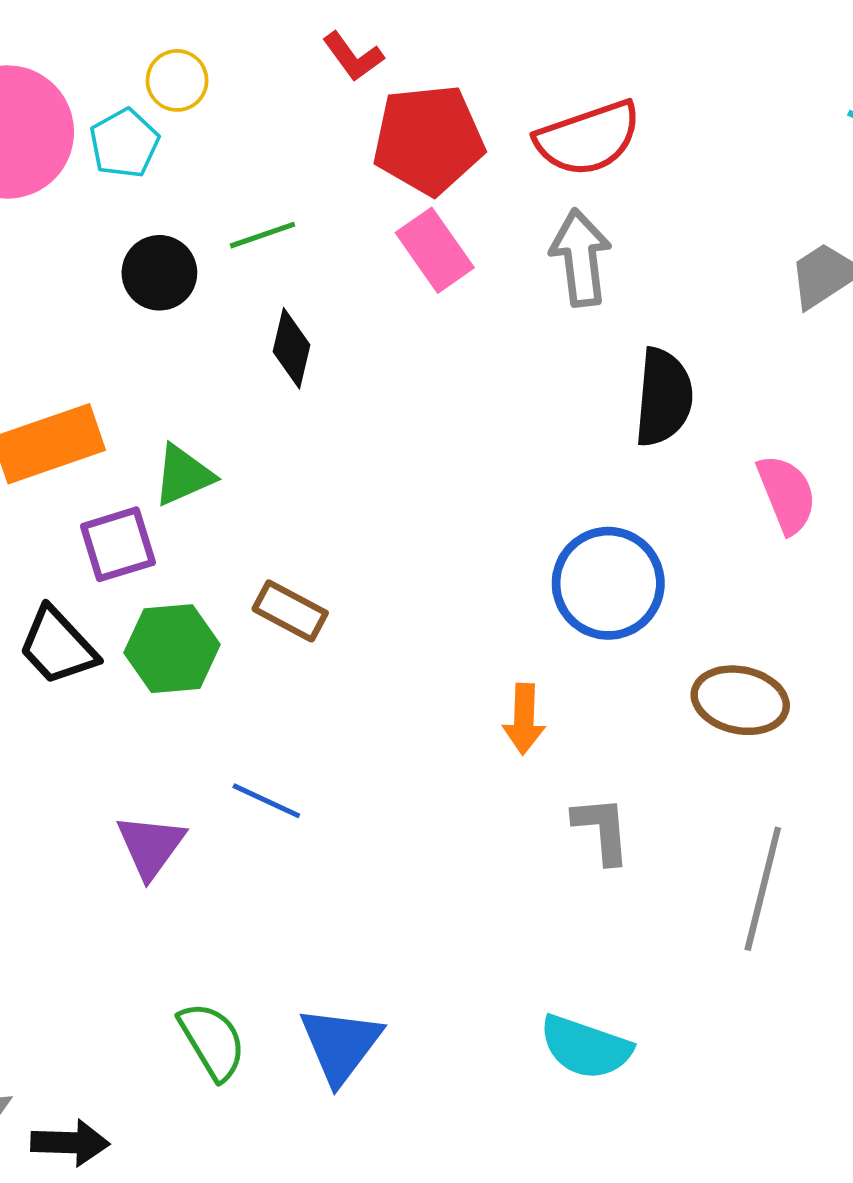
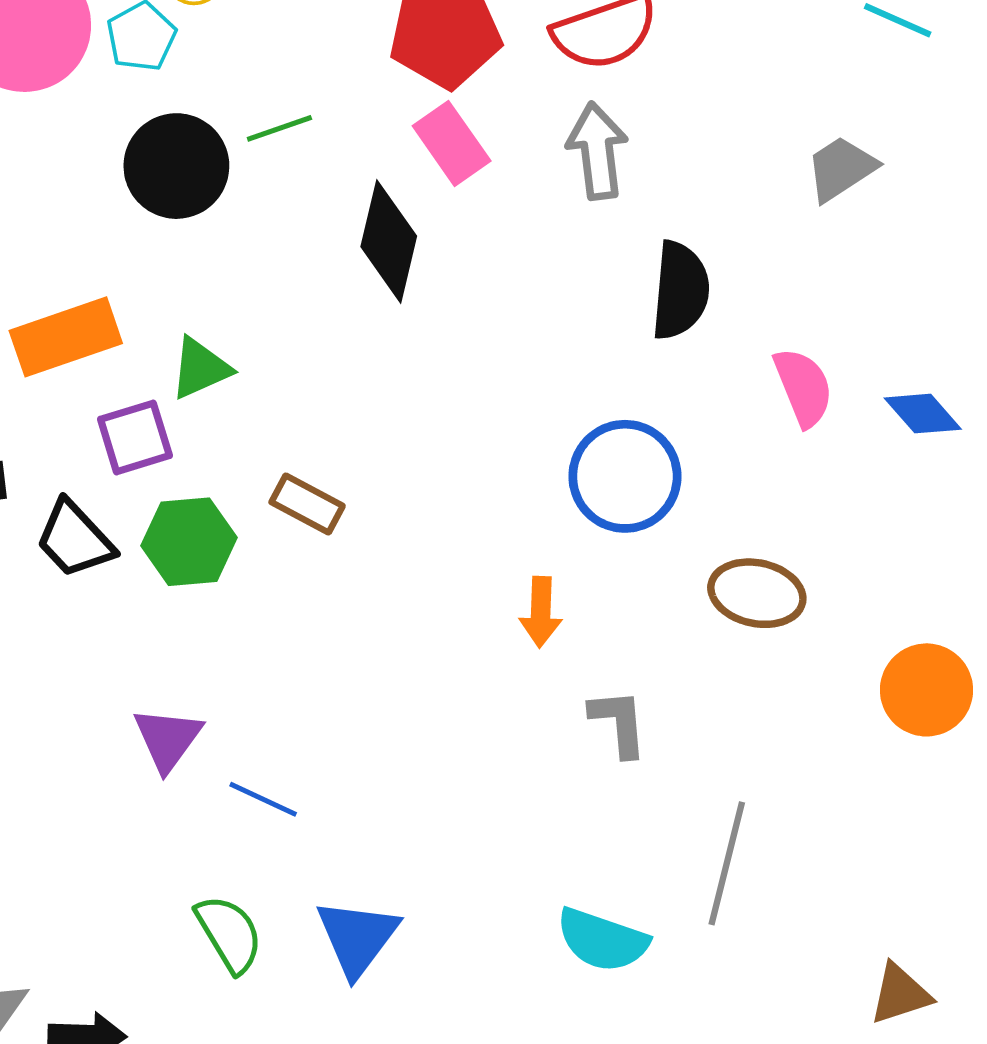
black circle: (159, 273) -> (176, 166), size x1.4
black diamond: (291, 348) -> (389, 241), moved, size x1.5
blue line: (266, 801) -> (263, 799), moved
gray line: (763, 889) -> (727, 863), moved

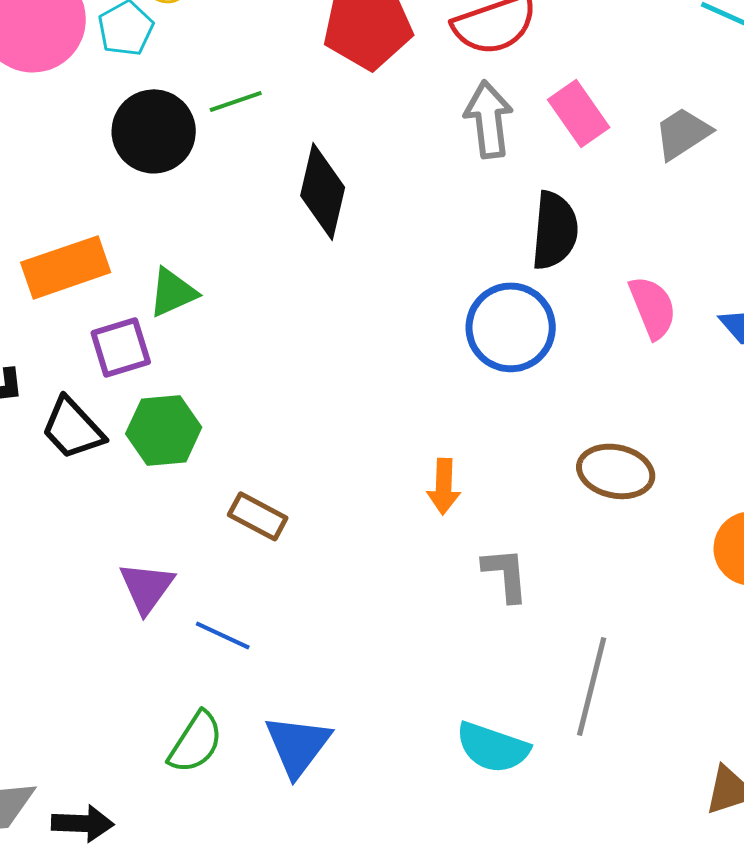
pink rectangle: (452, 143) -> (579, 113), moved
blue circle: (625, 476) -> (511, 327), moved
brown rectangle: (307, 504) -> (258, 516), moved
green semicircle: (229, 934) -> (196, 742), turned 64

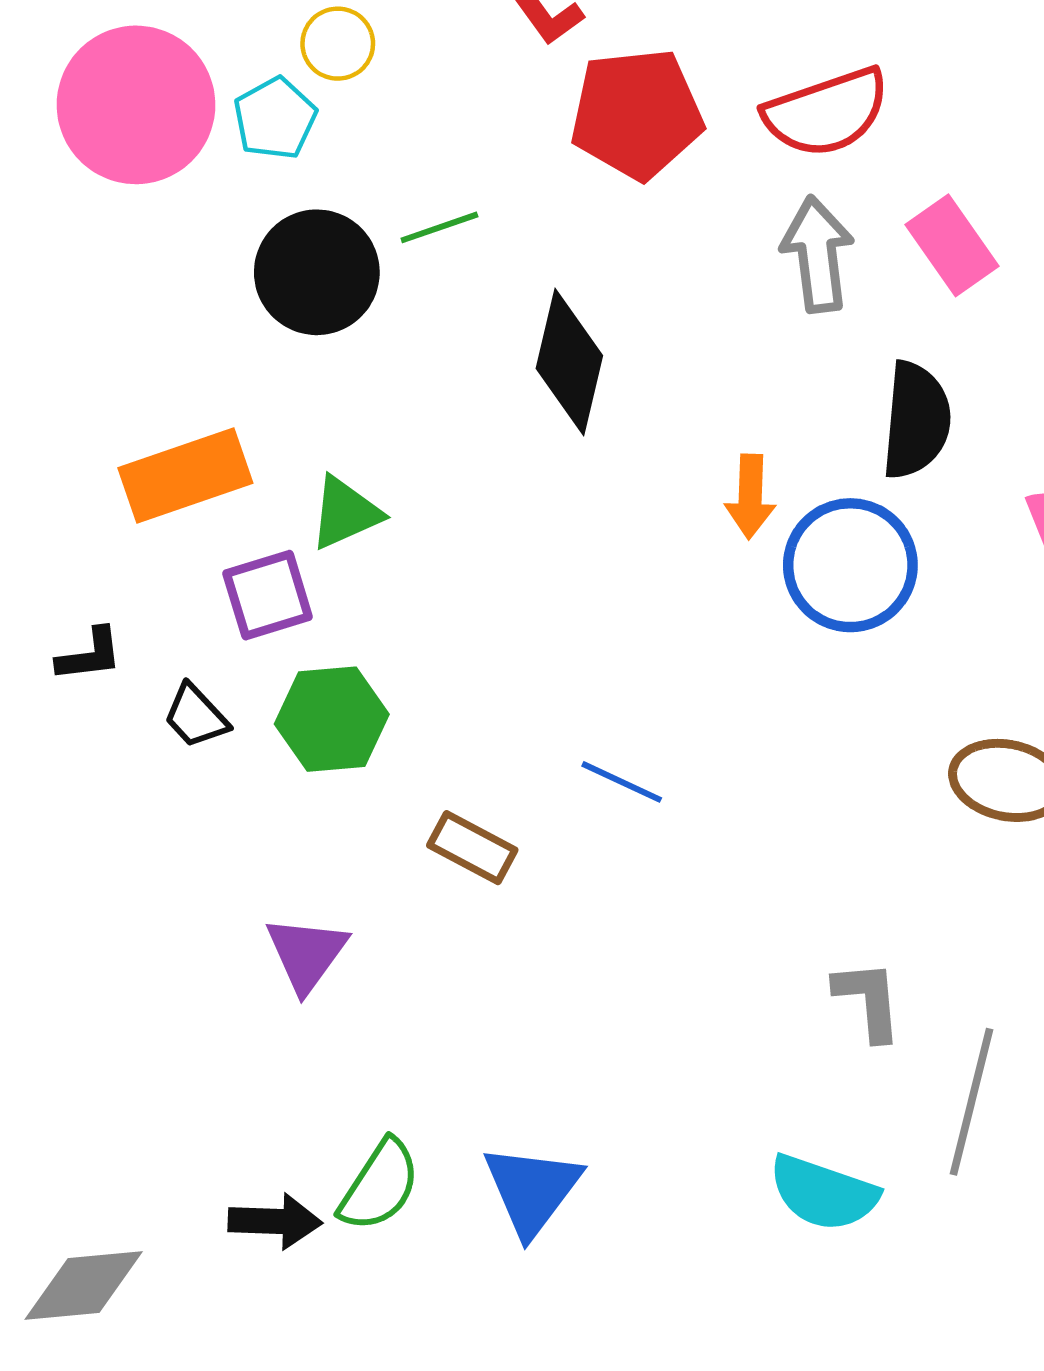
black trapezoid: (73, 428) -> (196, 716), size x0.7
orange arrow: (444, 486) -> (750, 496), moved
gray L-shape: (506, 574) -> (868, 1000), moved
blue line: (223, 635) -> (622, 782), moved
black arrow: (83, 823) -> (275, 1221), moved

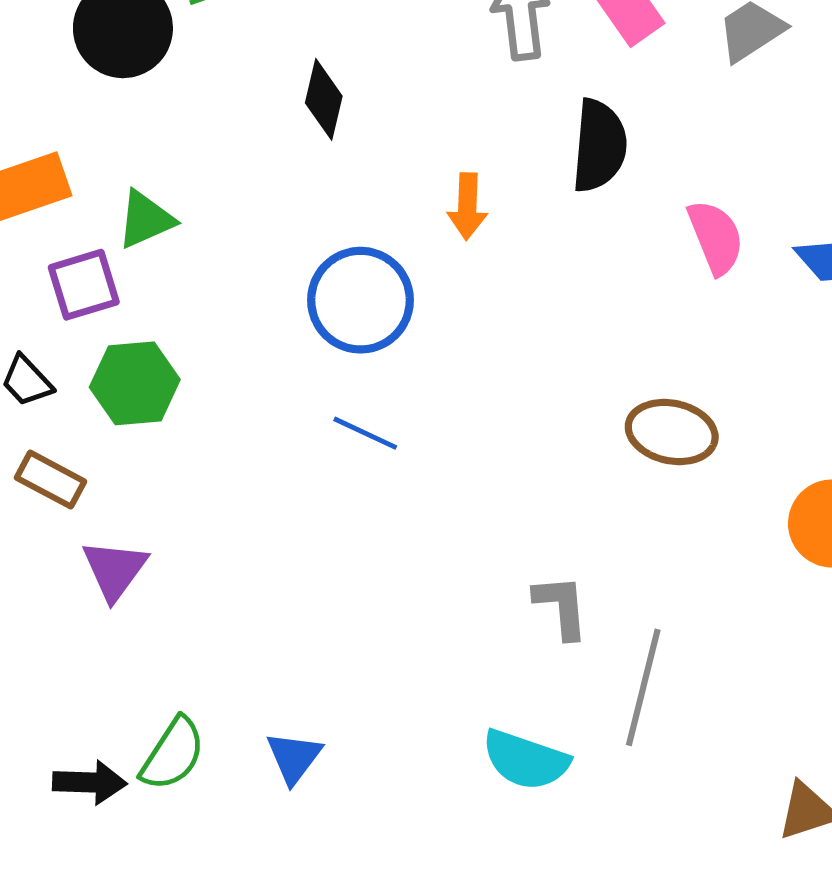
black diamond: (569, 362) -> (324, 99), size x0.7
blue circle: (850, 565) -> (361, 300), moved
brown rectangle: (472, 848) -> (50, 480), moved
blue triangle: (532, 1190) -> (294, 757), size x0.7

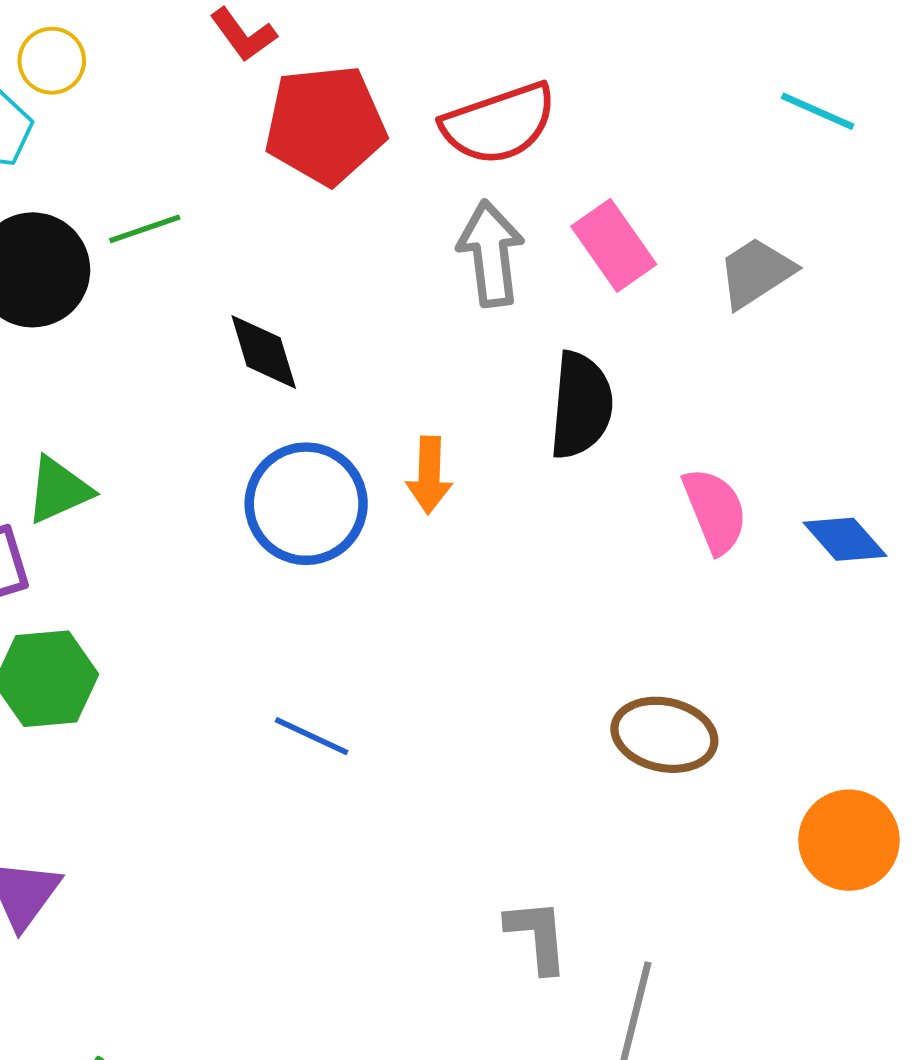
black diamond: (324, 99) -> (264, 352), turned -30
blue circle: (361, 300) -> (306, 504), moved

